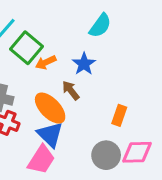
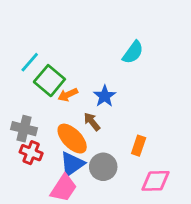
cyan semicircle: (100, 26) -> (133, 52), moved
blue triangle: (50, 135) -> (72, 164), turned 40
gray circle: (106, 155) -> (103, 167), moved

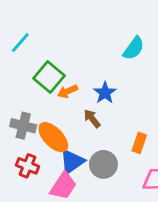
cyan line: (30, 62) -> (20, 43), moved
orange ellipse: (72, 139) -> (53, 137), moved
red cross: (31, 153) -> (27, 166), moved

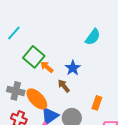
orange arrow: (68, 91) -> (47, 67), turned 64

